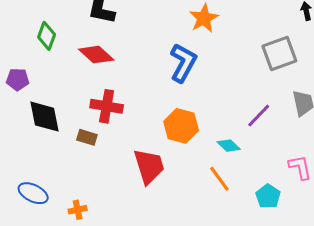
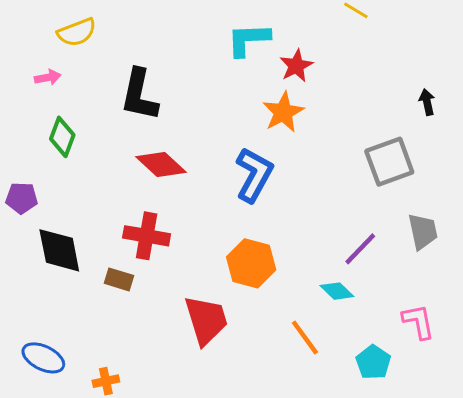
red diamond: (96, 55) -> (161, 165), moved
cyan diamond: (229, 146) -> (337, 291), moved

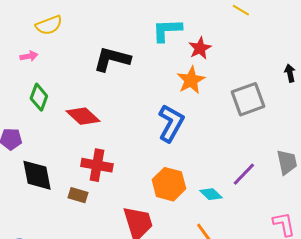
black L-shape: (139, 95) -> (112, 59), moved, turned 93
gray square: (389, 162) -> (248, 99), moved
red diamond: (161, 165) -> (83, 116), moved
cyan diamond: (337, 291) -> (211, 194), moved

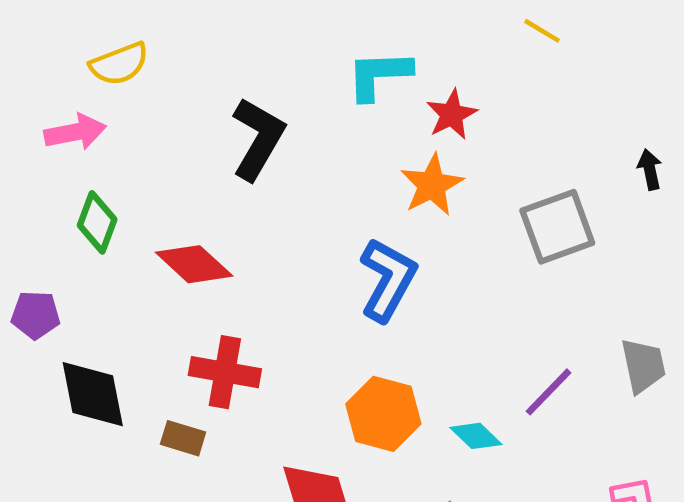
pink arrow: (29, 56) -> (75, 132), size x1.5
black L-shape: (112, 59) -> (258, 139), turned 105

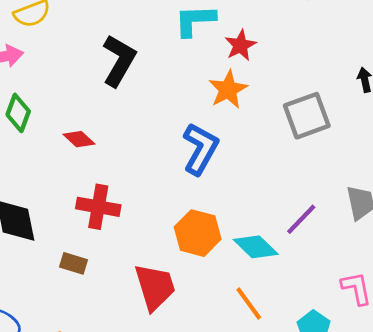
red diamond: (194, 264) -> (79, 139), size x0.7
cyan diamond: (476, 436) -> (256, 247), size x1.4
brown rectangle: (183, 438) -> (73, 263), moved

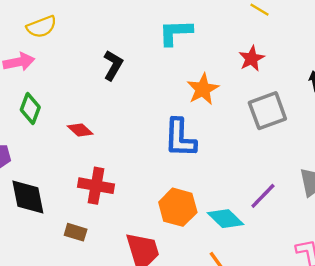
red star: (240, 45) -> (252, 59), moved
black L-shape: (119, 60) -> (113, 65), size x0.7
blue L-shape: (200, 149) -> (180, 138), turned 153

